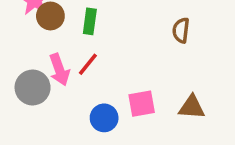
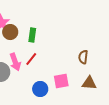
brown semicircle: (181, 30) -> (83, 57), moved

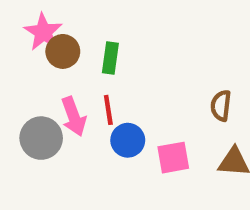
red line: (31, 59) -> (108, 110), turned -48
blue circle: (40, 89) -> (128, 140), moved

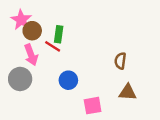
red line: (108, 110) -> (53, 46), moved, turned -49
pink arrow: (74, 116) -> (31, 55), moved
pink square: (173, 158) -> (93, 106), moved

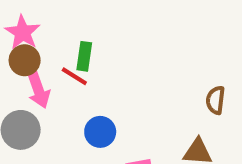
brown circle: (32, 31) -> (25, 60), moved
brown semicircle: (120, 61) -> (215, 100), moved

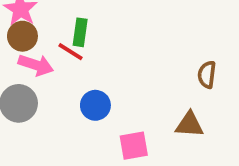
pink arrow: (39, 90) -> (36, 65), turned -52

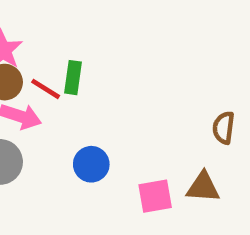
red line: (70, 52) -> (46, 89), moved
pink square: (134, 146) -> (155, 196), moved

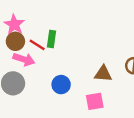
brown triangle: (203, 187) -> (103, 74), moved

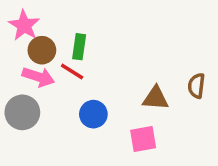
brown circle: (15, 41) -> (42, 50), moved
red line: (37, 45) -> (72, 72), moved

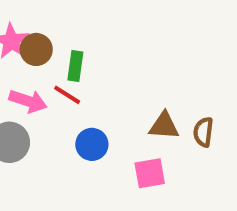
brown circle: (42, 50) -> (36, 49), moved
brown semicircle: (196, 86) -> (203, 132), moved

